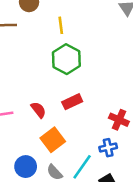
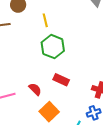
red rectangle: (72, 102) -> (61, 80), turned 56

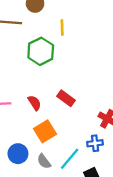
green hexagon: (53, 47) -> (41, 51), moved

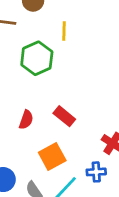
red semicircle: (34, 103) -> (26, 120), turned 49
orange square: (45, 131) -> (52, 157), moved

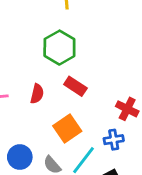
green hexagon: (37, 58) -> (59, 48), moved

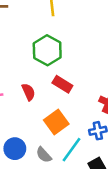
red semicircle: (37, 94) -> (28, 92), turned -36

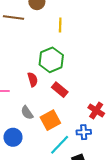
red semicircle: (28, 92) -> (33, 80), moved
gray semicircle: (44, 155) -> (27, 113), moved

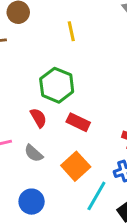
yellow line: (60, 25) -> (71, 31), moved
gray semicircle: (27, 113) -> (34, 153), moved

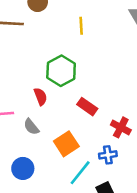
red rectangle: (78, 122) -> (87, 107), moved

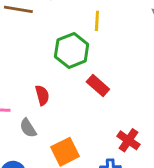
green hexagon: (61, 71) -> (72, 50), moved
red rectangle: (87, 107) -> (98, 85), moved

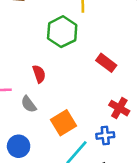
red rectangle: (98, 85) -> (106, 63), moved

